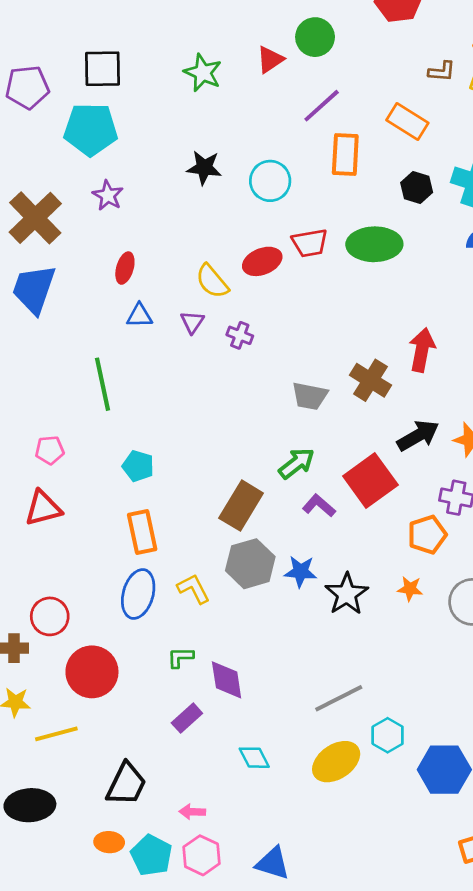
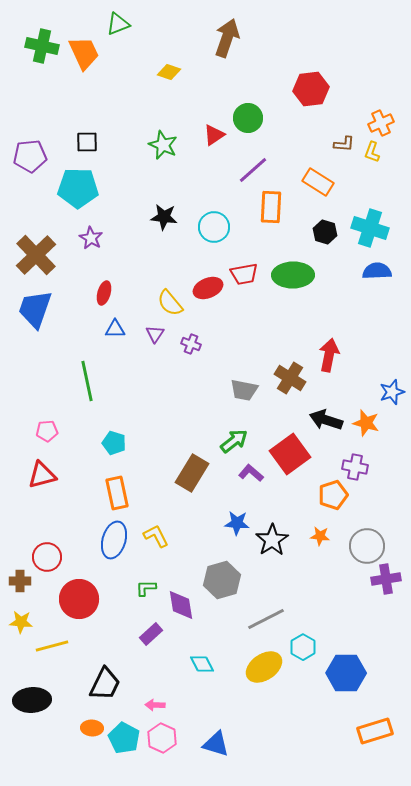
black square: (103, 69) -> (87, 142), size x0.7
black arrow: (418, 436) -> (326, 420), turned -132
gray hexagon: (250, 564) -> (222, 580), moved

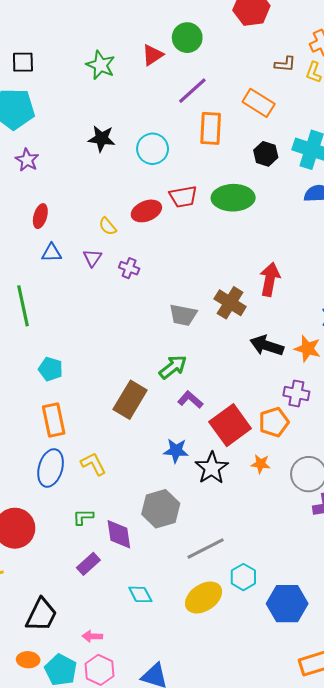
yellow semicircle: (170, 303) -> (108, 226), size x0.7
red square: (290, 454) -> (230, 425), moved

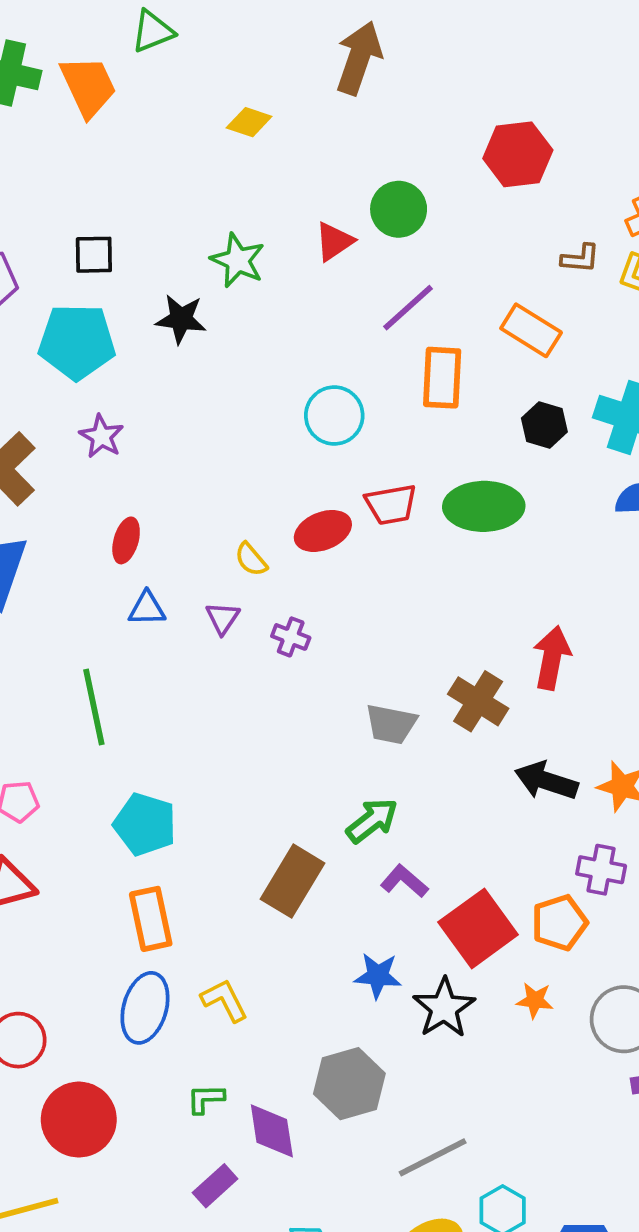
black star: (102, 139) -> (181, 319), moved
cyan pentagon: (51, 369) -> (145, 824), size x1.4

